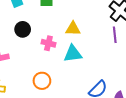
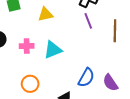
yellow triangle: (73, 29) -> (45, 14), moved

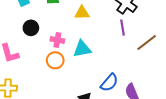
brown line: (115, 31) -> (147, 42), turned 40
orange circle: (30, 84) -> (55, 60), moved

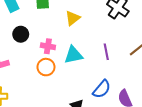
yellow triangle: (82, 13) -> (73, 18), turned -35
purple line: (122, 28) -> (106, 52), moved

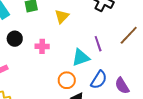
cyan triangle: (73, 55) -> (81, 58), moved
orange circle: (46, 67) -> (67, 80), moved

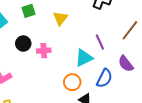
black circle: (15, 39) -> (23, 44), moved
purple semicircle: (122, 86) -> (126, 64), moved

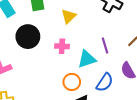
black circle: (23, 44) -> (28, 37), size x1.5
pink cross: (44, 51) -> (62, 46), moved

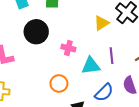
yellow triangle: (69, 16) -> (101, 23), moved
orange circle: (72, 82) -> (59, 83), moved

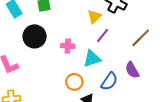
purple line: (112, 56) -> (103, 35), moved, turned 56
orange circle: (59, 83) -> (74, 82), moved

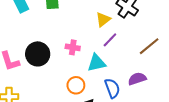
black circle: (35, 36) -> (38, 54), moved
purple semicircle: (132, 70) -> (137, 79), turned 96
blue semicircle: (109, 81) -> (112, 88), turned -60

